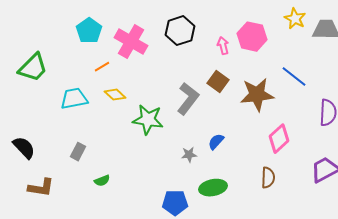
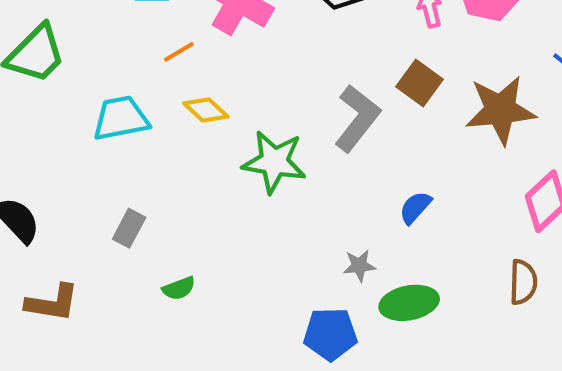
gray star: (189, 155) -> (359, 266), moved

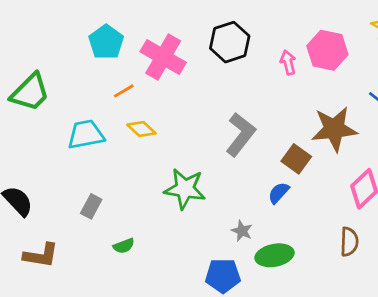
brown square: (419, 83) -> (296, 159), moved
green star: (274, 162) -> (185, 189), moved
gray star: (359, 266) -> (242, 231), turned 30

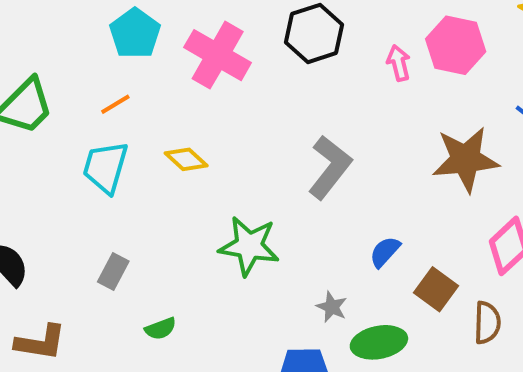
orange line: (124, 91) -> (115, 104), moved
cyan trapezoid: (86, 134) -> (105, 167), turned -63
brown square: (296, 159) -> (436, 289), moved

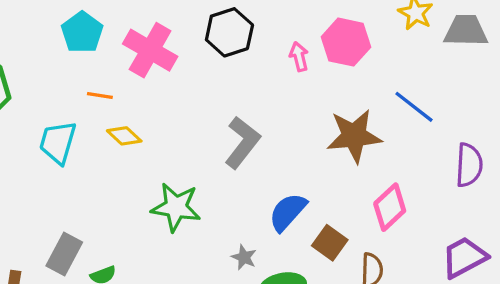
orange line: (115, 104) -> (100, 95), moved, turned 40
blue semicircle: (385, 252) -> (288, 212), size x1.5
gray rectangle: (113, 272) -> (64, 254), moved, size x1.4

